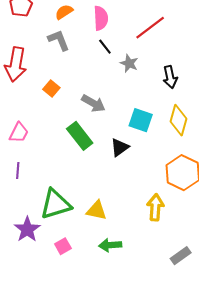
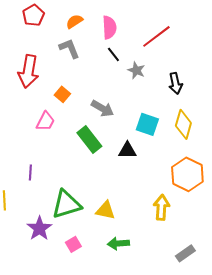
pink trapezoid: (19, 133) -> (45, 121), moved
black triangle: (120, 147) -> (127, 150), turned 36

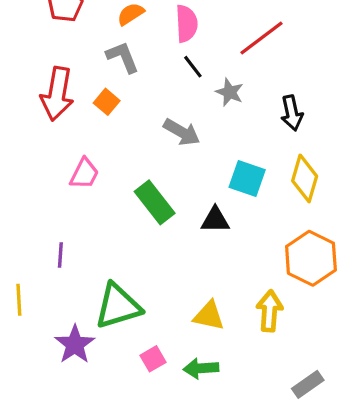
orange square: (62, 94) -> (107, 102), moved
gray arrow: (102, 108) -> (182, 132), moved
yellow triangle: (105, 210) -> (209, 316), moved
pink square: (73, 244) -> (153, 359), moved

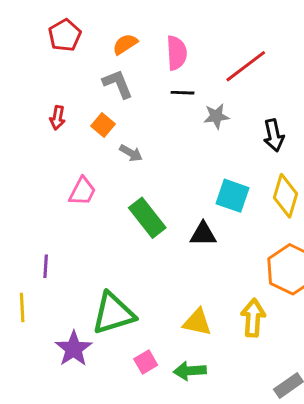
black line: (193, 67) -> (182, 93), turned -50
gray star: (230, 92) -> (216, 116), turned -30
red arrow: (57, 94) -> (57, 118), size x0.5
gray arrow: (182, 132) -> (131, 153), moved, size x0.7
purple line: (60, 255) -> (46, 266), moved

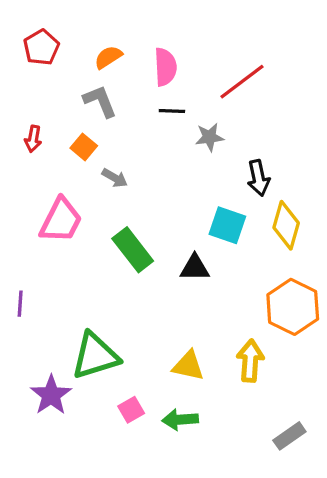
black arrow: (274, 135) -> (258, 178), moved
pink trapezoid: (82, 191) -> (61, 220), size x1.4

